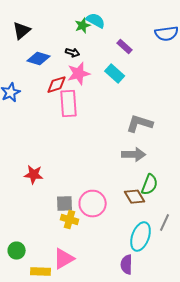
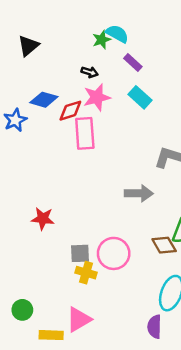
purple rectangle: (125, 47) -> (133, 62), moved
blue diamond: (39, 59) -> (44, 100), moved
gray arrow: (134, 155) -> (139, 193), moved

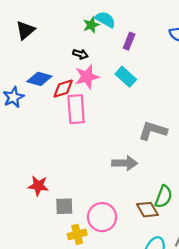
purple rectangle: (133, 62) -> (129, 41), moved, turned 70
gray square: (80, 253) -> (64, 206), moved
yellow cross: (86, 273) -> (77, 234), turned -30

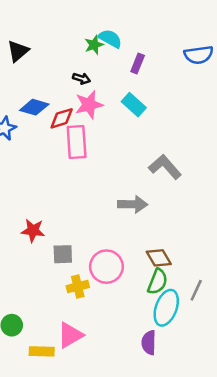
gray L-shape: (153, 131) -> (165, 167), turned 32
green semicircle: (164, 197) -> (158, 282), moved

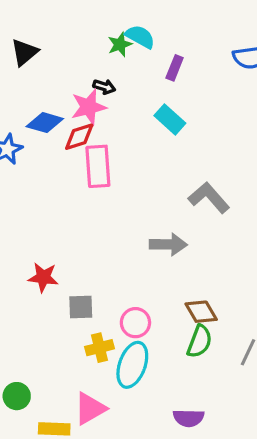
pink star: (89, 105) -> (89, 107), moved
pink circle: (106, 267) -> (135, 323), size x0.7
cyan ellipse: (166, 308) -> (132, 365), moved
purple semicircle: (149, 343) -> (189, 418), turned -90

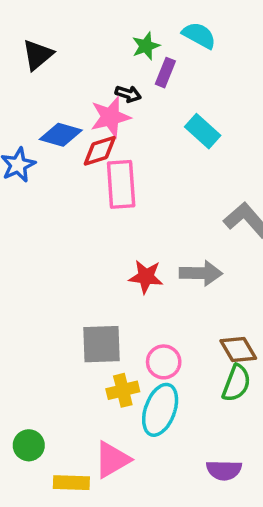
cyan semicircle: (140, 37) -> (199, 35), moved
purple rectangle: (175, 68) -> (165, 73), moved
red star: (43, 277) -> (146, 277), moved
gray square: (81, 307) -> (102, 344), size x1.4

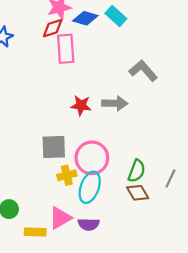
blue diamond: (61, 135) -> (85, 18), moved
brown diamond: (238, 349) -> (138, 193), moved
pink circle: (164, 362) -> (92, 158), size x1.6
purple semicircle: (224, 470) -> (89, 224), moved

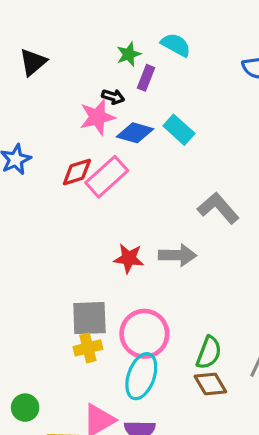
red diamond: (53, 28) -> (77, 172), moved
pink rectangle: (66, 49) -> (107, 177), turned 52
yellow cross: (67, 175) -> (88, 348), moved

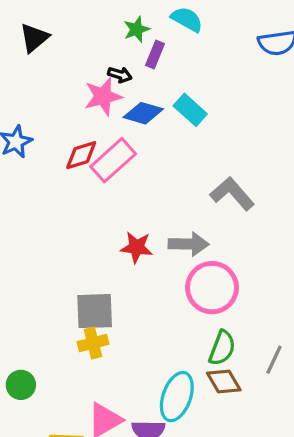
pink circle: (144, 334) -> (212, 288), moved
cyan ellipse: (141, 376) -> (177, 397), moved
green circle: (25, 408) -> (21, 385), moved

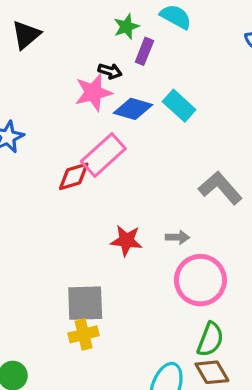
red diamond: (81, 155) -> (74, 176), moved
gray arrow: (189, 244) -> (177, 237), size x0.6

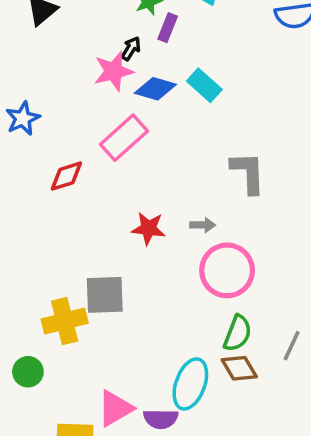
black arrow: (110, 71) -> (131, 49), turned -75
red diamond: (74, 176) -> (66, 176), moved
gray L-shape: (220, 188) -> (248, 173), turned 39
yellow cross: (84, 334) -> (65, 321), moved, size x1.4

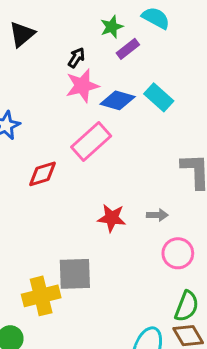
purple rectangle: (168, 28) -> (128, 49), turned 30
black arrow: (131, 49) -> (76, 58), moved
pink circle: (227, 270) -> (178, 253), size x0.7

